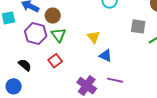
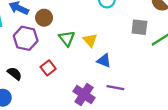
green triangle: (59, 35) -> (67, 38), moved

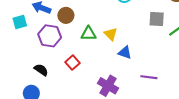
green triangle: (67, 38) -> (89, 34), turned -49
purple line: (115, 88) -> (149, 77), moved

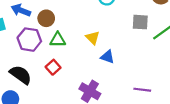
green triangle: (89, 34) -> (58, 40), moved
black semicircle: (41, 70) -> (21, 75), size x1.5
purple line: (149, 77) -> (142, 90), moved

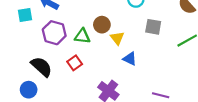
brown circle: (46, 18) -> (102, 25), moved
gray square: (140, 22) -> (153, 27), moved

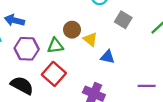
gray square: (153, 27) -> (123, 20), turned 35
red square: (75, 63) -> (54, 74), size x1.5

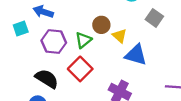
green triangle: (55, 46) -> (83, 40), turned -35
blue triangle: (108, 57) -> (136, 55), size x1.5

